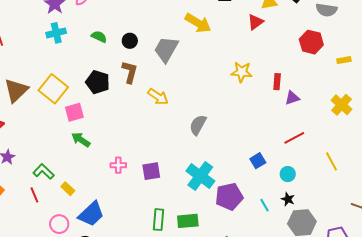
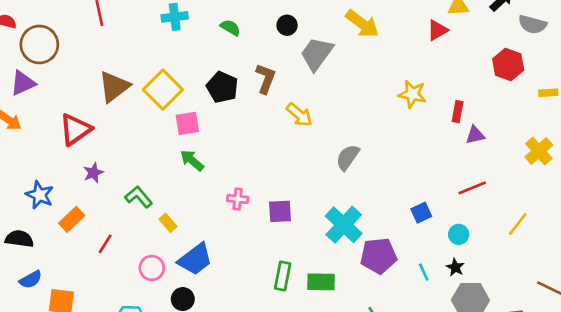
black circle: (130, 41) -> (287, 25), moved
yellow line: (331, 161) -> (518, 224), turned 60
red line: (34, 195) -> (105, 244), moved, turned 49

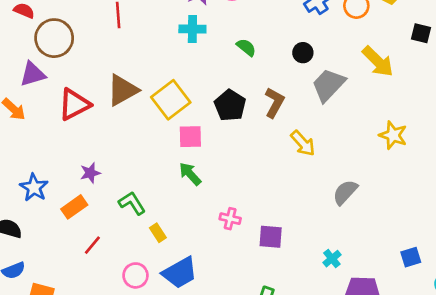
yellow star: (412, 94) -> (393, 135), moved
red triangle: (75, 130) -> (74, 104), moved
orange rectangle: (72, 219) -> (74, 207), moved
cyan cross: (344, 225) -> (332, 259), size x0.5

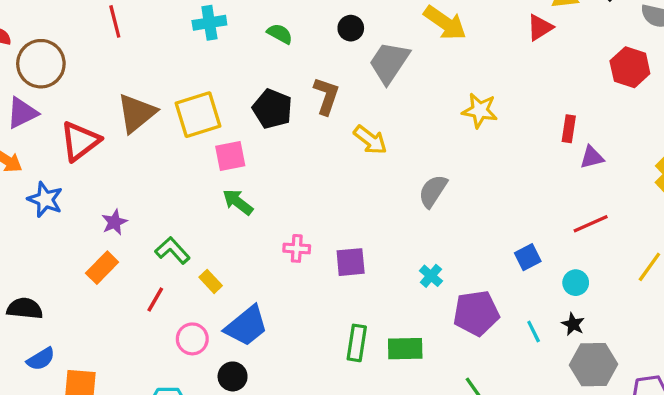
yellow square: (171, 100) -> (198, 115), turned 30
blue star: (34, 188) -> (45, 199), moved
red line: (92, 245) -> (155, 299), moved

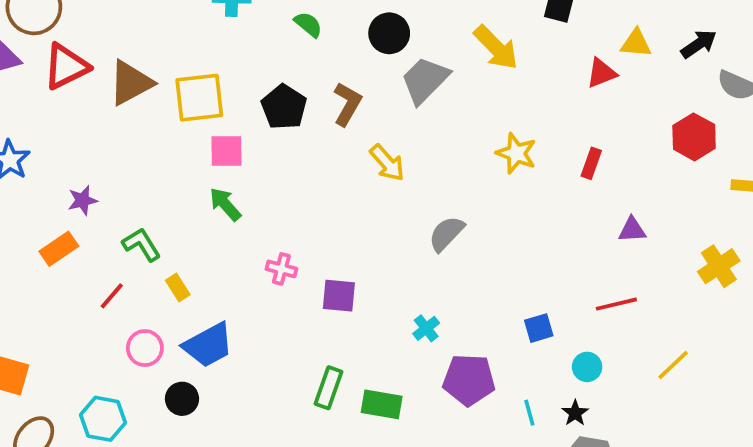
black circle: (351, 28) -> (389, 33), size x1.4
red rectangle: (569, 129) -> (591, 163), moved
red triangle: (80, 141) -> (66, 66), moved

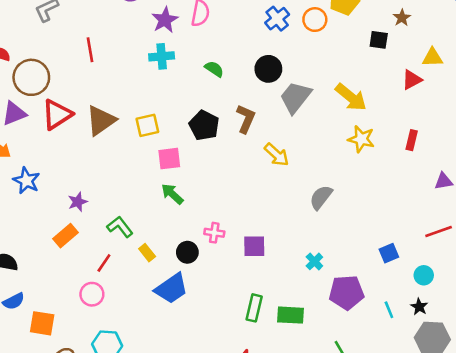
yellow arrow: (496, 48) -> (351, 97), moved
yellow square: (199, 98) -> (147, 125), size x0.7
pink circle: (145, 348) -> (92, 294), moved
black circle: (182, 399) -> (187, 252), moved

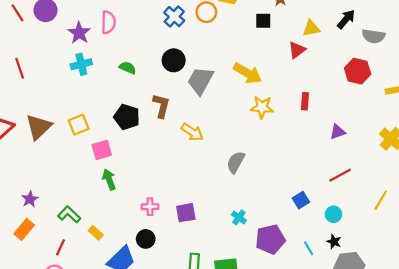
green arrow: (172, 194) -> (109, 179), turned 36
black circle: (187, 252) -> (146, 239), moved

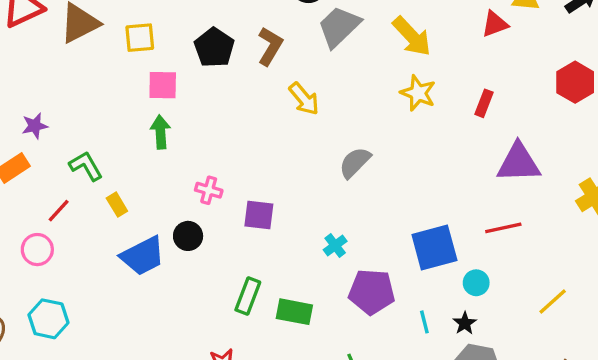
purple triangle: (337, 132) -> (519, 163), size x1.8
blue square: (301, 200) -> (434, 248), size x1.8
yellow line: (381, 200) -> (553, 301), moved

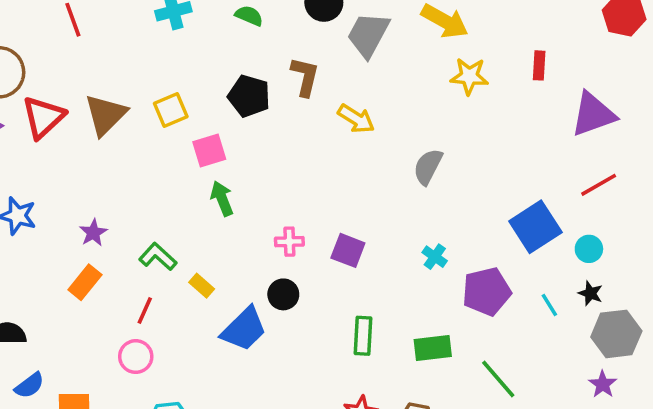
purple square: (259, 215) -> (348, 250), turned 32
green rectangle: (294, 312) -> (433, 348), moved

